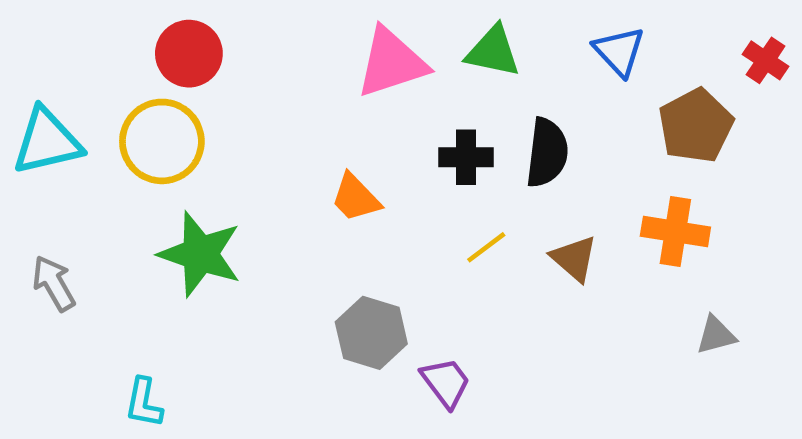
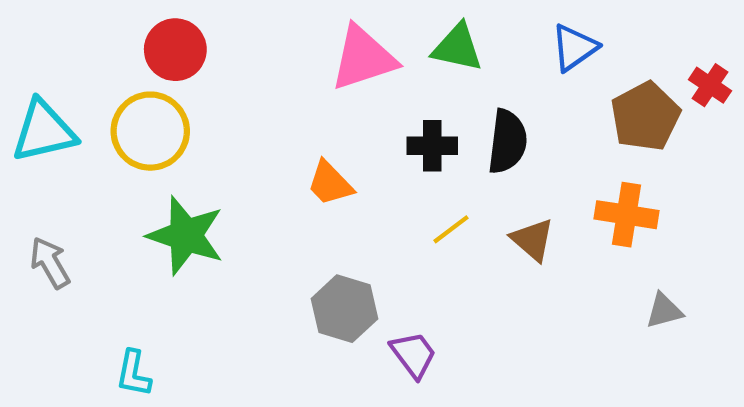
blue triangle: (619, 51) -> (574, 48), turned 38
red cross: (766, 60) -> (710, 85), moved

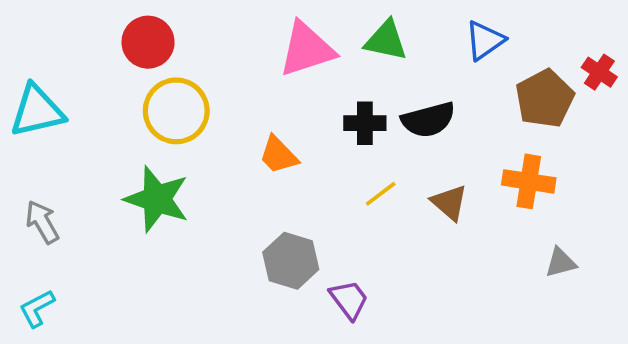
yellow circle: (150, 131) -> (176, 111), moved
black semicircle: (507, 142) -> (428, 120), turned 68
cyan L-shape: (134, 373) -> (37, 308), moved, turned 51

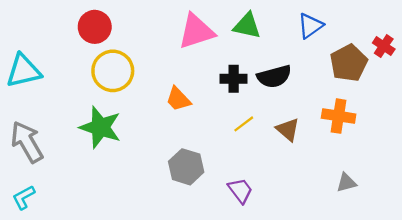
gray arrow: (42, 222) -> (27, 142), size x1.5
gray triangle: (561, 263) -> (346, 183), moved
purple trapezoid: (349, 300) -> (240, 191), moved

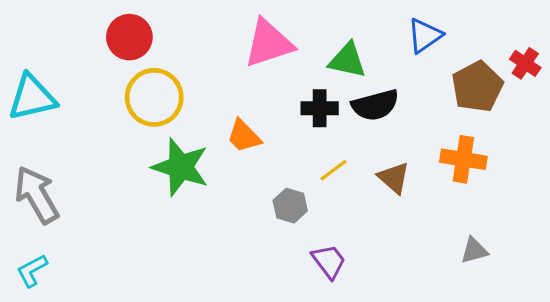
green triangle: (247, 26) -> (347, 60), moved
green star: (100, 127) -> (180, 167), moved
gray hexagon: (186, 167) -> (290, 206), moved, size x0.7

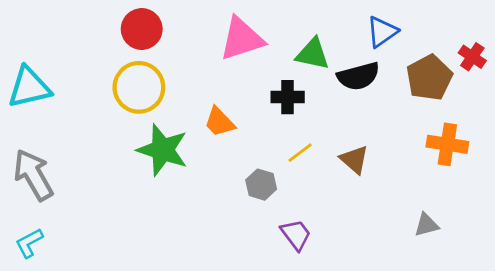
red circle: (129, 37) -> (142, 29), moved
black semicircle: (375, 105) -> (358, 76), moved
orange cross: (463, 159) -> (447, 144), moved

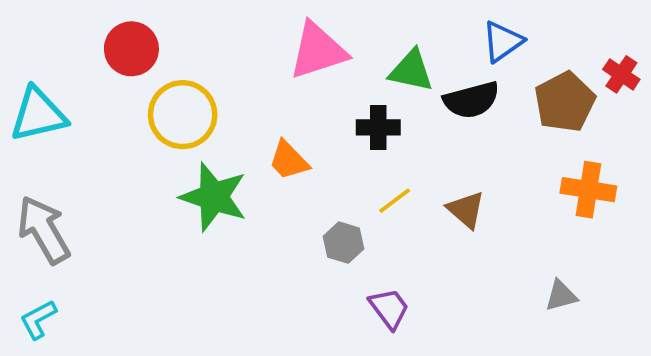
red circle: (142, 29) -> (131, 49), moved

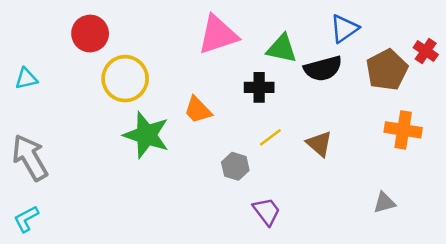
cyan triangle: (38, 115) -> (26, 79), size x0.6

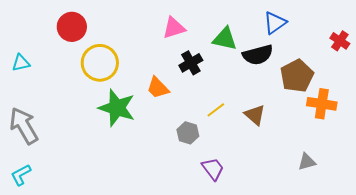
pink triangle: (218, 35) -> (174, 28), size x0.7
brown pentagon: (387, 70) -> (297, 76), moved
black cross: (259, 87) -> (191, 63), moved, turned -30

